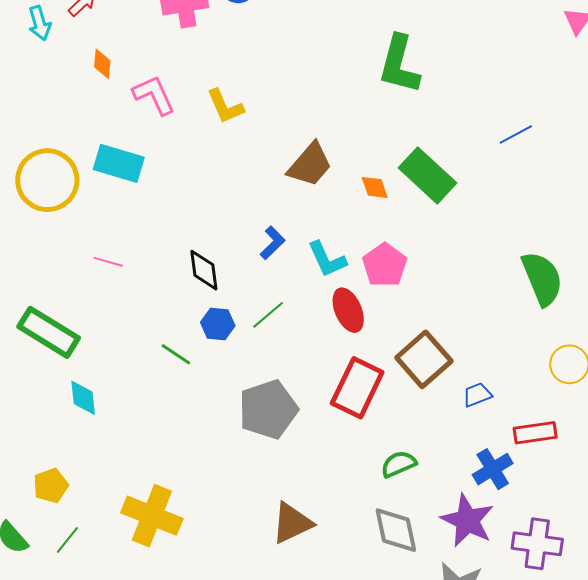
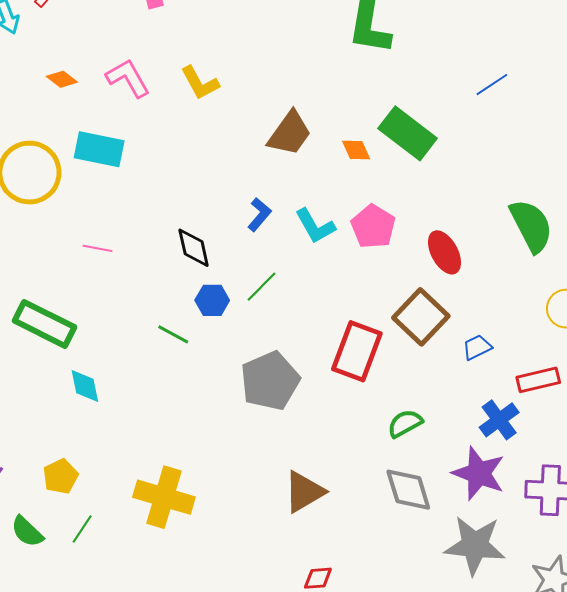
orange diamond: (102, 64) -> (62, 79), moved, turned -52
red ellipse: (348, 310) -> (444, 252), moved

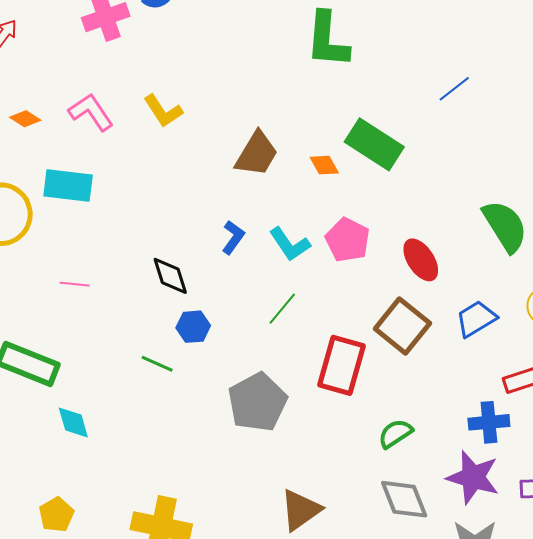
green line: (262, 287) -> (282, 309), moved
blue trapezoid: (477, 347) -> (476, 319), moved, size x1.4
blue cross: (499, 420) -> (489, 422), turned 36

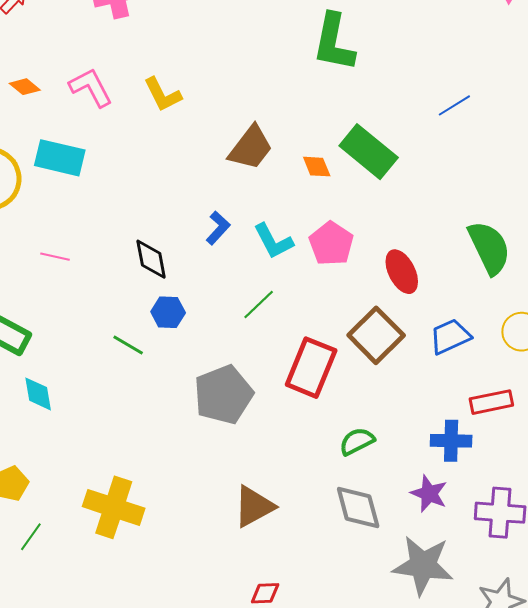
purple star: (473, 477) -> (429, 494), size x0.7

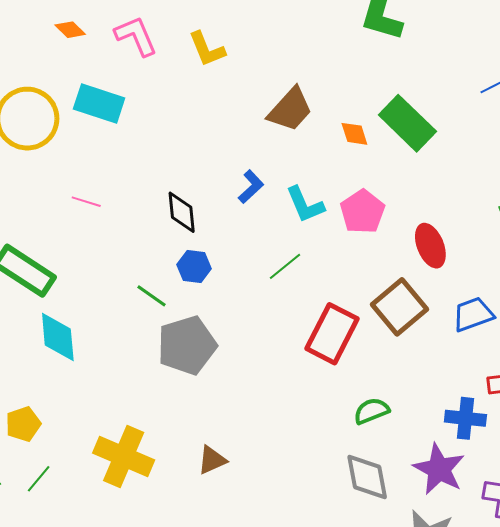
cyan diamond: (38, 394) -> (58, 337), size x1.4
gray pentagon: (223, 395) -> (187, 345), moved
purple star: (429, 494) -> (439, 469), size x1.4
brown triangle: (254, 507) -> (212, 460), moved, size x0.7

